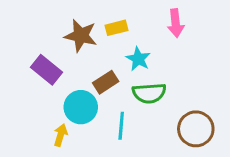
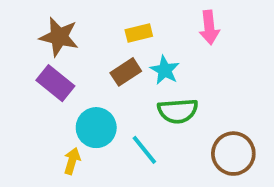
brown star: (81, 36) -> (59, 37), moved
brown rectangle: (106, 82) -> (126, 72), moved
cyan line: (121, 126) -> (144, 150), turned -44

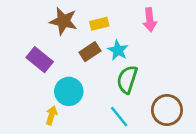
brown star: (59, 37) -> (63, 21), moved
green semicircle: (178, 111) -> (127, 79), turned 112
cyan line: (144, 150) -> (119, 117), moved

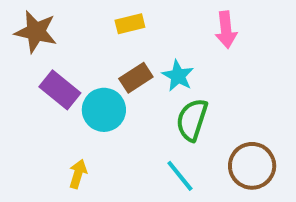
brown star: (63, 21) -> (36, 32), moved
yellow rectangle: (99, 24) -> (130, 24), moved
cyan circle: (69, 91) -> (104, 110), moved

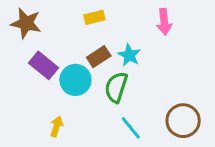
green semicircle: (192, 120) -> (116, 87), moved

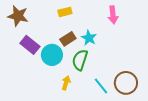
yellow arrow: (57, 126) -> (66, 83), moved
cyan line: (131, 128) -> (101, 86), moved

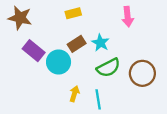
green semicircle: (80, 60) -> (108, 68), moved, turned -135
brown circle: (126, 83) -> (142, 73), moved
cyan line: (101, 86) -> (98, 99), moved, turned 30

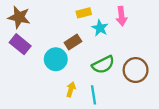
yellow rectangle: (73, 13) -> (84, 13), moved
cyan star: (100, 43) -> (100, 28), moved
purple rectangle: (34, 51) -> (20, 44), moved

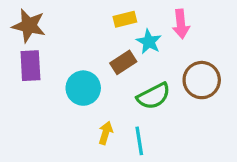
brown rectangle: (73, 42) -> (123, 62), moved
purple rectangle: (20, 44) -> (30, 66), turned 48
brown circle: (136, 70) -> (202, 80), moved

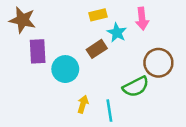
purple rectangle: (30, 66) -> (38, 51), moved
green semicircle: (154, 96) -> (136, 87), moved

